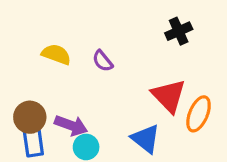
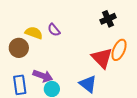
purple semicircle: (103, 61) -> (54, 30), moved
orange ellipse: (199, 114) -> (119, 50), moved
brown circle: (30, 117) -> (19, 48), moved

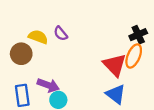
black cross: (108, 19) -> (138, 35), moved
blue triangle: (88, 84) -> (116, 94), moved

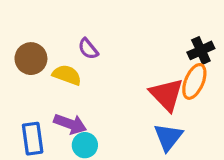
yellow semicircle: (38, 37) -> (67, 75), moved
brown circle: (21, 54) -> (31, 59), moved
blue triangle: (116, 94) -> (168, 137), turned 30

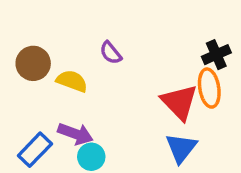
purple semicircle: (88, 49) -> (111, 53), moved
orange ellipse: (194, 81) -> (209, 88), turned -32
blue rectangle: (33, 139) -> (35, 150), turned 52

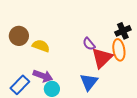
purple semicircle: (111, 53) -> (89, 44), moved
red triangle: (179, 102) -> (102, 58), turned 30
blue triangle: (181, 148) -> (89, 82), moved

